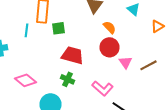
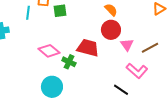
red trapezoid: (72, 55) -> (88, 48), moved
pink diamond: (26, 80) -> (49, 51), moved
pink L-shape: (102, 88) -> (137, 71), moved

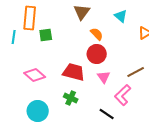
pink triangle: (127, 45) -> (104, 77), moved
green cross: (69, 62) -> (71, 98), moved
pink L-shape: (137, 71) -> (123, 95), turned 95

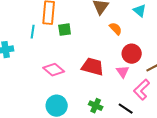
red circle: (97, 54) -> (132, 54), moved
green cross: (71, 98) -> (96, 106), moved

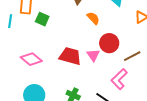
green square: (65, 30) -> (42, 19), turned 32
pink triangle: (123, 72) -> (93, 55), moved

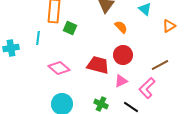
cyan line: (10, 21) -> (38, 38), moved
red circle: (109, 43) -> (123, 55), moved
pink triangle: (93, 55) -> (121, 81), moved, turned 40

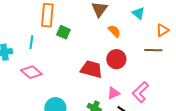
brown line: (160, 65) -> (153, 50), moved, turned 30
pink diamond: (59, 68) -> (31, 72), moved
pink triangle: (121, 81) -> (113, 93), moved

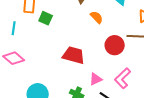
red circle: (116, 59) -> (115, 45), moved

